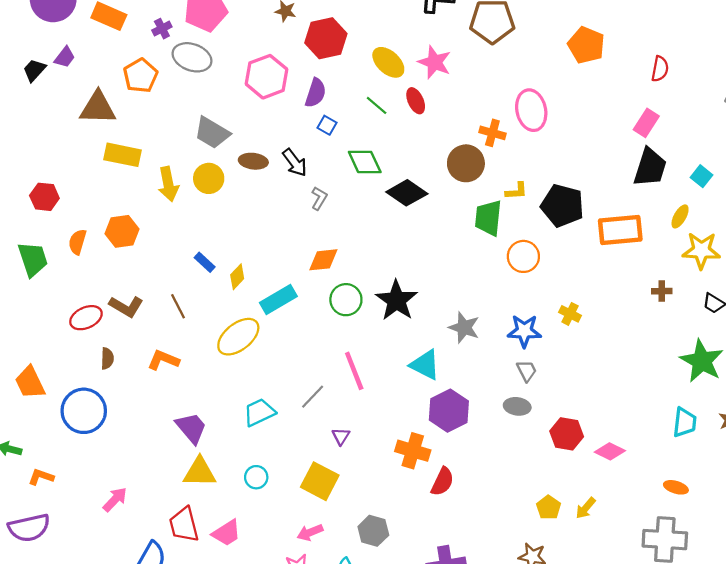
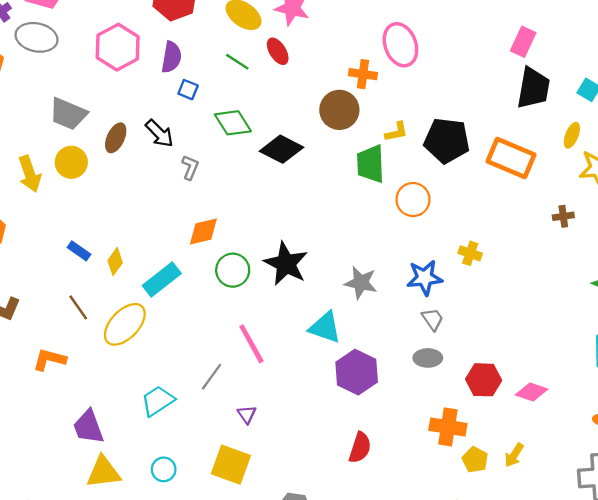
brown ellipse: (253, 161) -> (116, 138), turned -64
orange rectangle: (620, 230) -> (511, 158), turned 36
brown line: (178, 306) -> (78, 307), moved
purple trapezoid: (191, 428) -> (88, 427), turned -152
orange cross: (413, 451) -> (448, 427), moved

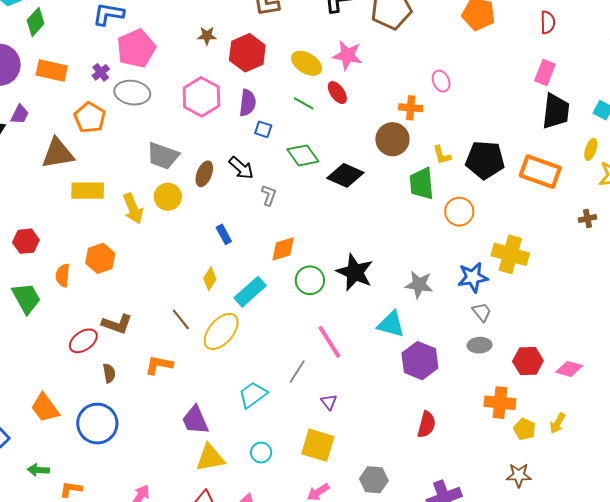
pink ellipse: (400, 45) -> (441, 81), size x0.6
yellow L-shape: (396, 132) -> (442, 155), turned 90
blue rectangle: (79, 251) -> (224, 234), moved, turned 30
yellow cross: (470, 253) -> (510, 254), size x1.8

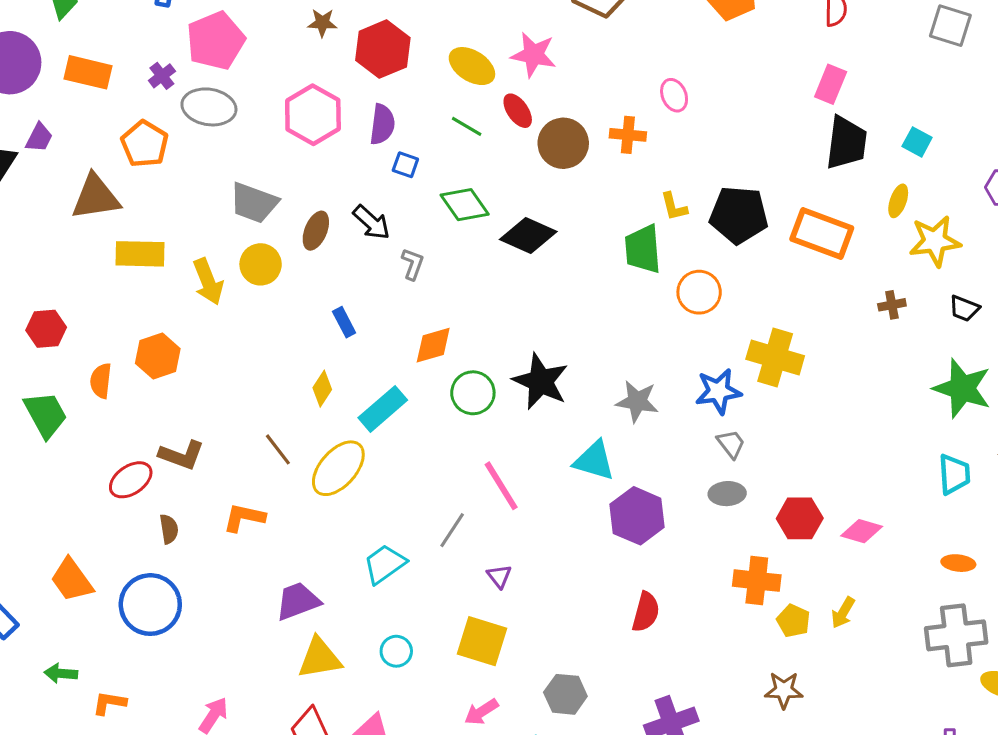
brown circle: (392, 139) -> (563, 143), moved
purple trapezoid: (195, 420) -> (298, 601), turned 92

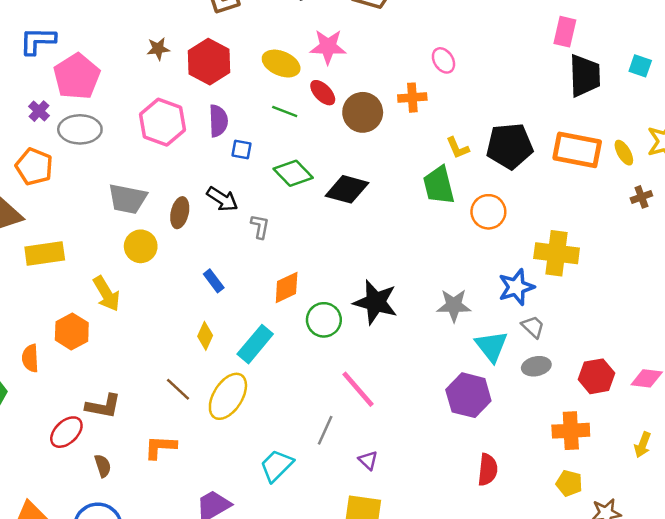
yellow ellipse: (898, 201) -> (624, 153), moved, turned -40
yellow arrow: (208, 282) -> (106, 294), moved
cyan triangle: (594, 461) -> (491, 346), moved, turned 45
yellow pentagon: (793, 621) -> (569, 483), moved

